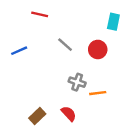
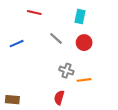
cyan rectangle: (113, 22) -> (80, 17), moved
red semicircle: (69, 114) -> (59, 98), turned -120
brown rectangle: (37, 116) -> (12, 100), moved, turned 48

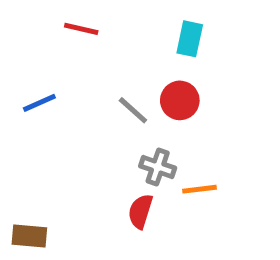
gray line: (56, 38) -> (133, 110), moved
red circle: (84, 43) -> (180, 100), moved
red semicircle: (59, 98) -> (140, 211), moved

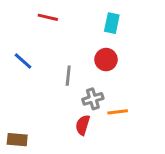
blue line: (39, 103) -> (23, 61), turned 66
gray line: (133, 110) -> (68, 76), moved, turned 54
gray cross: (158, 167) -> (93, 99), turned -36

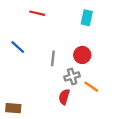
red circle: (106, 60) -> (82, 55), moved
orange line: (118, 112) -> (91, 87), turned 42

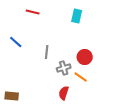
red circle: (82, 55) -> (85, 57), moved
red semicircle: (64, 97) -> (64, 93), moved

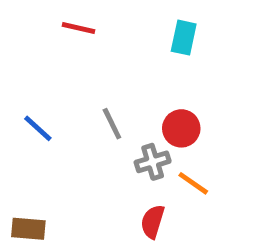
blue line: (16, 42) -> (38, 128), moved
gray line: (47, 52) -> (112, 124), turned -32
red circle: (85, 57) -> (181, 128), moved

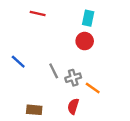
gray line: (112, 124) -> (54, 71), moved
red circle: (181, 128) -> (85, 41), moved
brown rectangle: (28, 229) -> (34, 110), moved

